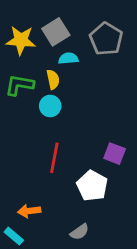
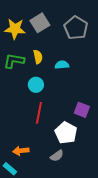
cyan semicircle: (68, 58) -> (62, 65), moved
cyan circle: (50, 106) -> (36, 85), moved
gray semicircle: (80, 232) -> (57, 156), moved

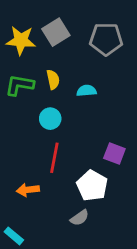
gray pentagon: (76, 28) -> (106, 39), turned -30
orange arrow: (21, 151) -> (28, 190), moved

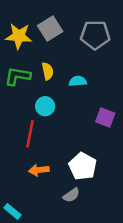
purple square: (114, 154) -> (105, 117), moved
red line: (54, 158) -> (30, 134), moved
orange arrow: (28, 190) -> (39, 170), moved

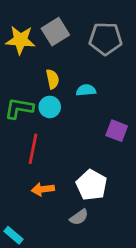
green L-shape: (18, 76) -> (19, 108), moved
cyan circle: (45, 106) -> (50, 107), moved

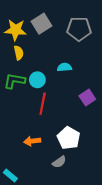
yellow semicircle: (53, 79) -> (19, 53), moved
purple square: (117, 131) -> (87, 97), turned 35
red line: (33, 149) -> (43, 104), moved

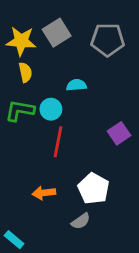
cyan semicircle: (64, 67) -> (76, 85), moved

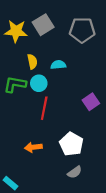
yellow semicircle: (25, 72) -> (32, 62), moved
gray semicircle: (81, 221) -> (75, 172), moved

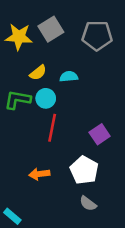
yellow semicircle: (32, 62) -> (38, 73), turned 64
purple square: (91, 102) -> (100, 134), moved
gray semicircle: (75, 172) -> (88, 203), turned 72

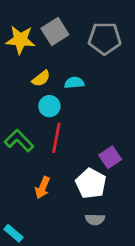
green L-shape: (17, 100) -> (19, 141), moved, turned 36
purple square: (100, 134) -> (110, 157), moved
orange arrow: (39, 174) -> (42, 188), turned -60
gray semicircle: (88, 203) -> (95, 219), turned -36

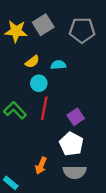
purple square: (110, 157) -> (76, 117), moved
orange arrow: (42, 188) -> (41, 166), moved
gray semicircle: (95, 219) -> (75, 172), size x1.5

